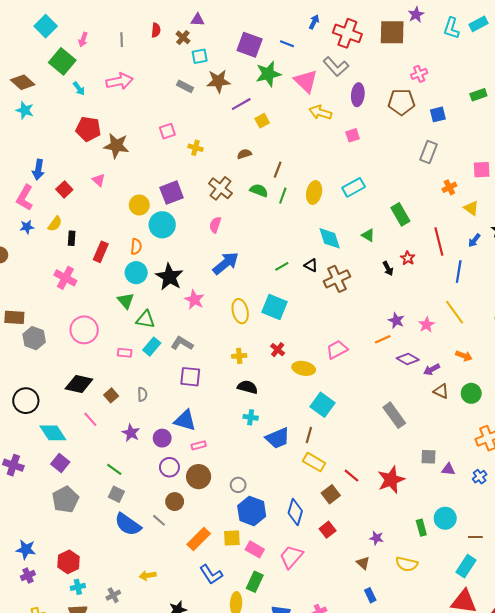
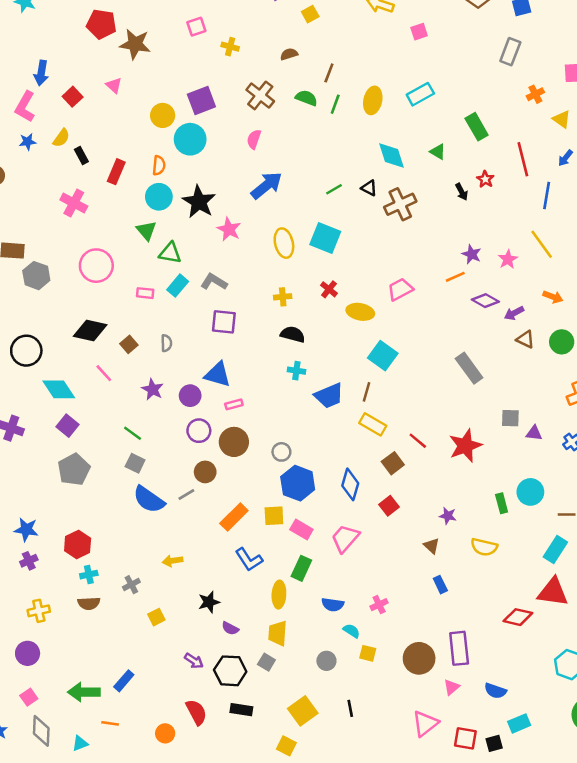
black rectangle: (72, 238) -> (81, 155), turned -32
gray line: (159, 520) -> (186, 494), turned -72

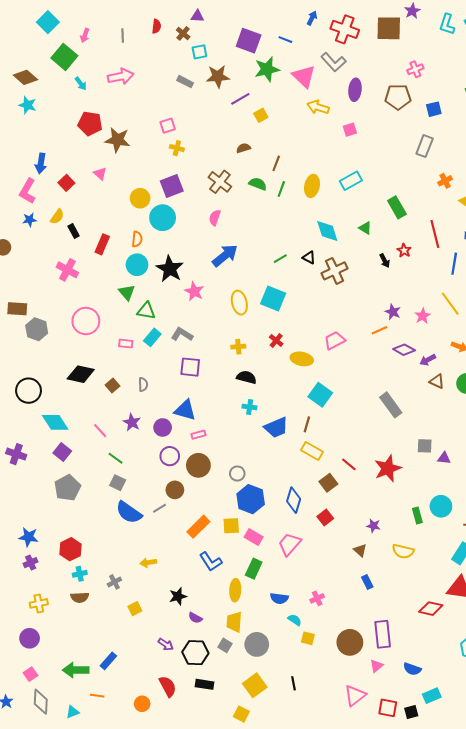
yellow cross: (230, 47) -> (177, 148), moved
pink line: (104, 373) -> (100, 431), moved
gray circle: (326, 661) -> (257, 644), moved, size x1.5

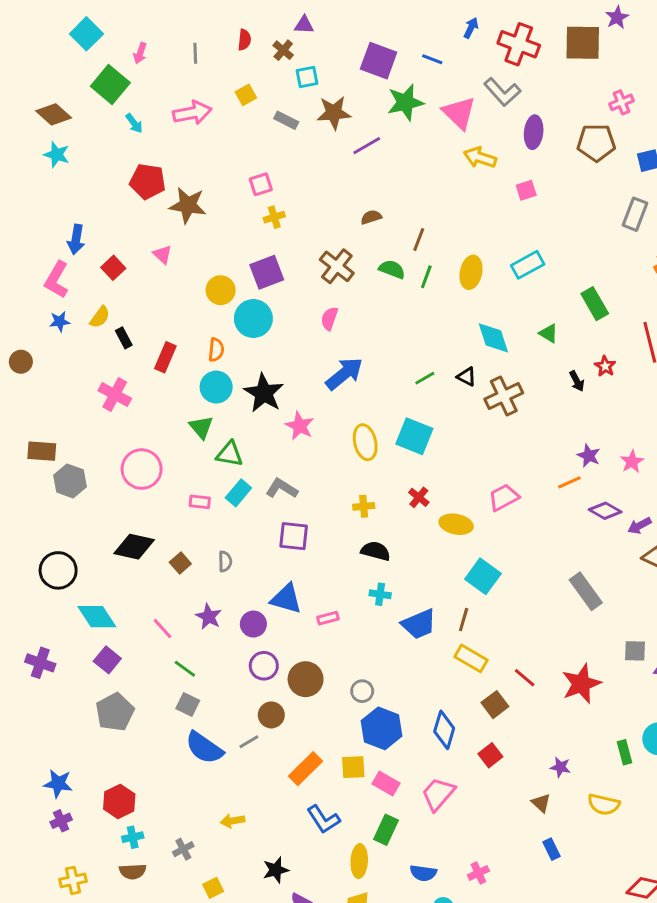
yellow square: (261, 115) -> (246, 95), moved
yellow cross: (177, 148) -> (274, 217), turned -32
pink rectangle: (198, 435) -> (328, 618), moved

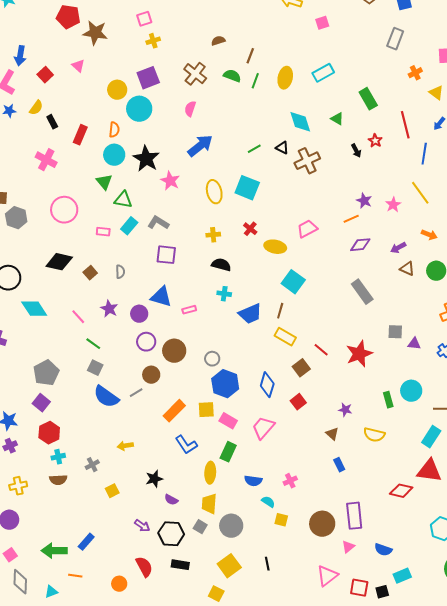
purple diamond: (605, 511) -> (360, 245), moved, turned -35
purple square: (107, 660) -> (41, 403), moved

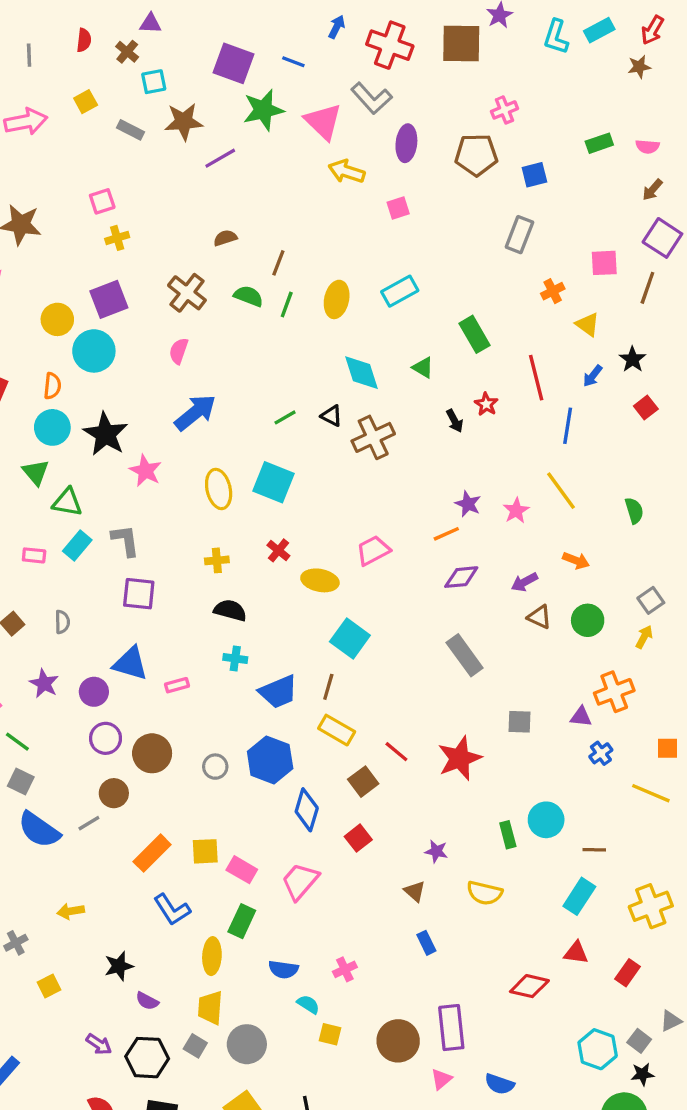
gray L-shape: (158, 223) -> (125, 541), turned 50
purple triangle: (414, 344) -> (581, 717), moved
blue hexagon: (225, 384) -> (270, 760), moved
red triangle: (429, 471) -> (576, 953), size x0.6

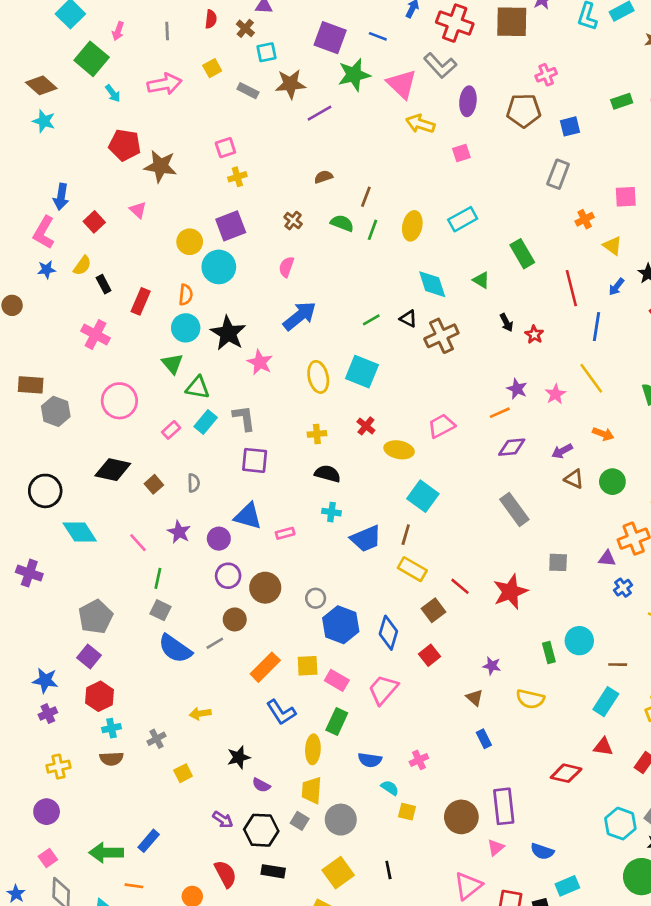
brown cross: (187, 293) -> (293, 221), size x0.6
red star: (486, 404) -> (534, 335), moved
pink rectangle: (34, 555) -> (171, 430), turned -48
green line: (17, 742) -> (158, 578), turned 66
blue hexagon: (270, 760) -> (341, 625), moved

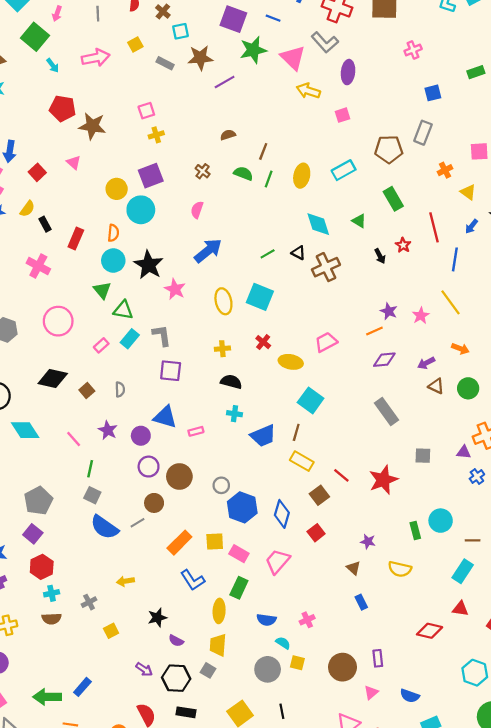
brown pentagon: (524, 111) -> (389, 149), moved
red star: (534, 335) -> (403, 245), moved
purple rectangle: (504, 806) -> (378, 658), size x0.6
gray circle: (341, 820) -> (268, 669), moved

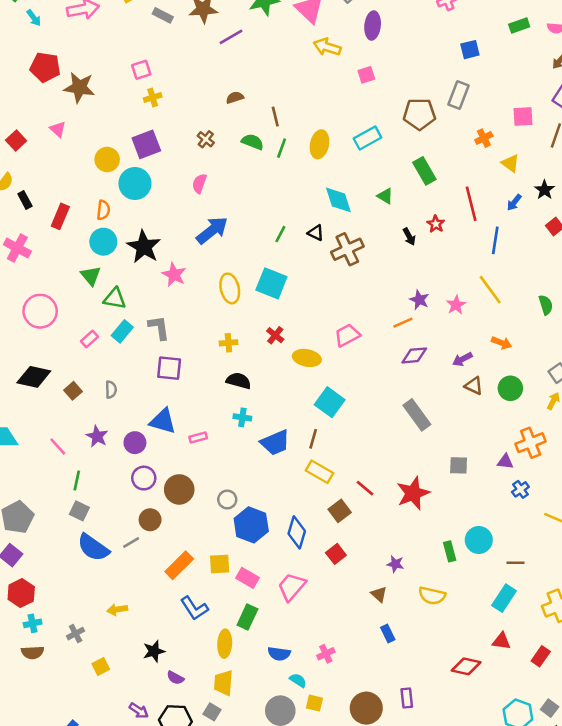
brown line: (263, 151) -> (275, 117), turned -35
green line: (268, 254) -> (280, 234), turned -32

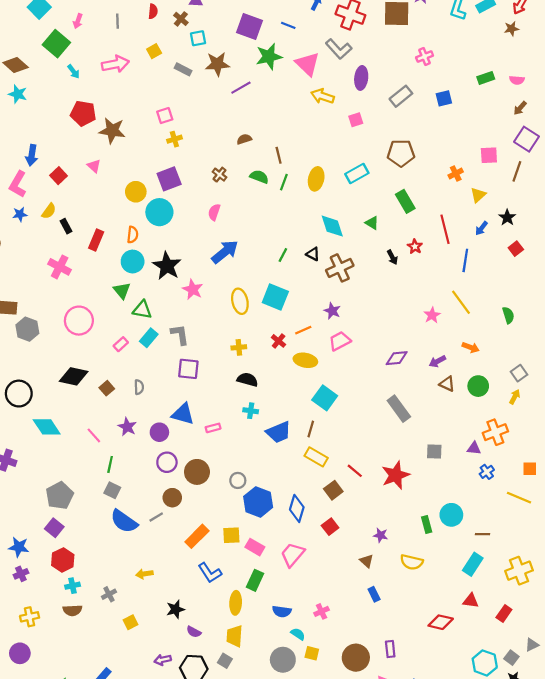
gray rectangle: (459, 95) -> (401, 96), moved, turned 30
yellow triangle: (510, 163) -> (478, 195), turned 42
purple star: (419, 300) -> (332, 311), moved
orange line: (403, 323) -> (303, 330), moved
purple arrow: (139, 711) -> (163, 660), turned 133

